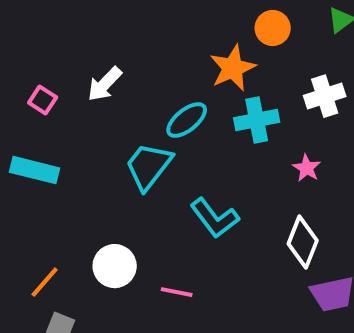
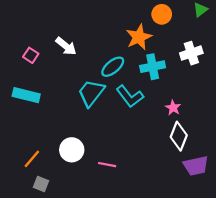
white arrow: (105, 84) -> (66, 46), turned -95
pink star: (307, 168) -> (173, 108), moved
cyan L-shape: (215, 218) -> (130, 96), moved

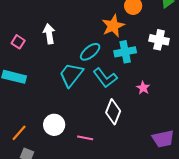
white arrow: (66, 46) -> (49, 34), turned -138
white cross: (191, 53) -> (159, 40), turned 30
white diamond: (179, 136) -> (113, 112), moved

